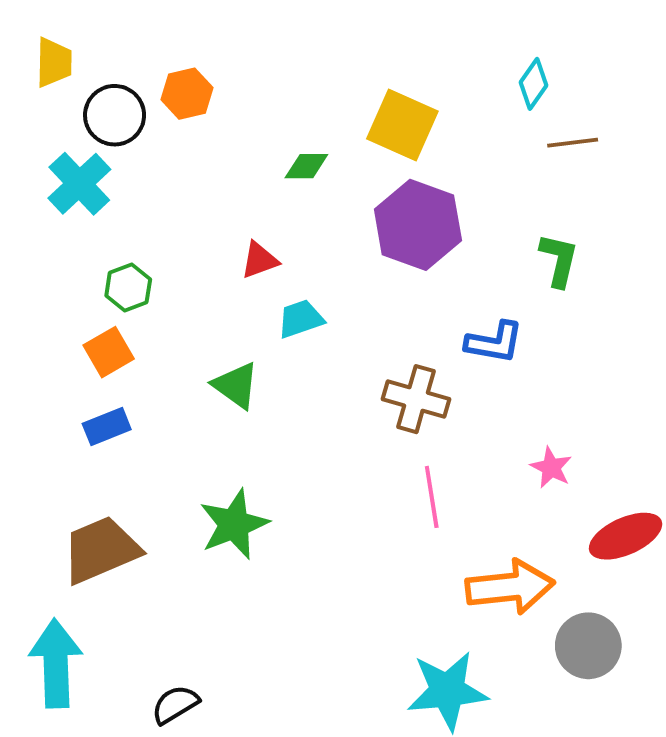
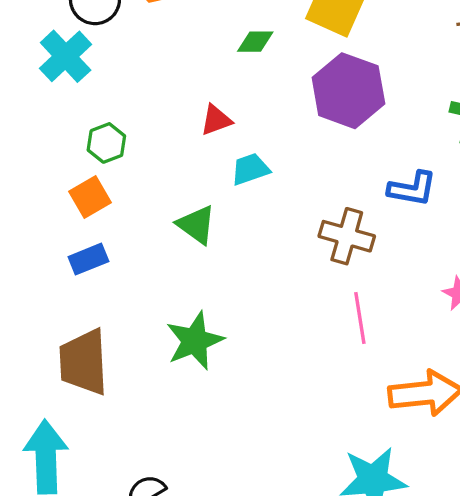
brown trapezoid: (101, 550) -> (84, 362), turned -70

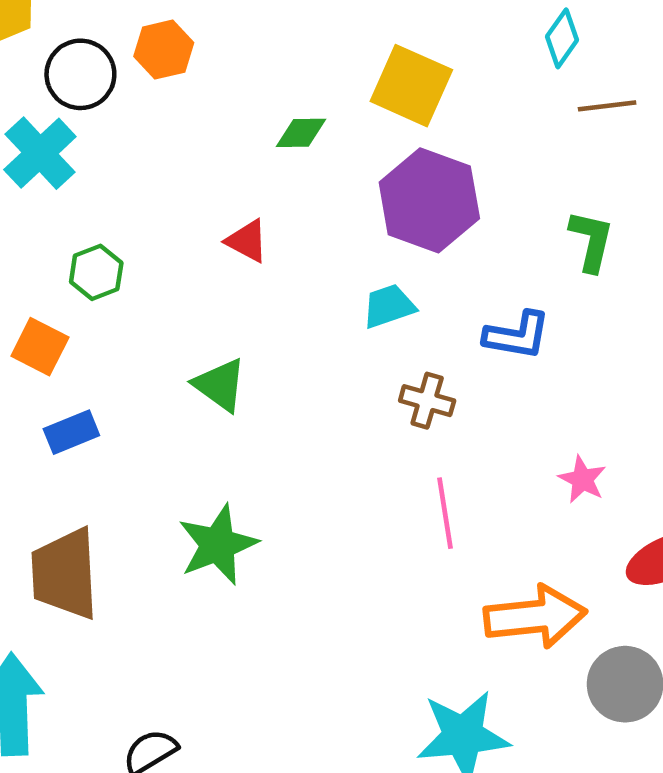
red triangle: (216, 120) -> (247, 241), turned 48
cyan trapezoid: (250, 169) -> (389, 306), moved
orange square: (90, 197) -> (40, 347), moved, turned -33
brown cross: (347, 236) -> (427, 401), size x0.7

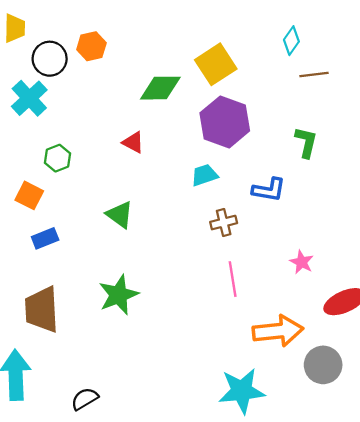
yellow square: (411, 86) -> (216, 64), turned 33
green diamond: (301, 133) -> (160, 88), size x1.6
brown cross: (427, 401) -> (224, 223), turned -30

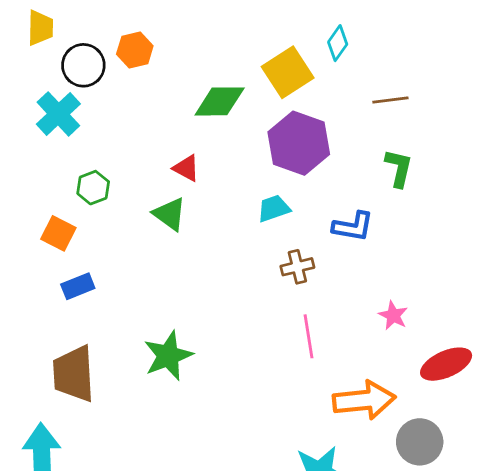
cyan diamond: (291, 41) -> (338, 43), moved
brown line: (314, 75) -> (390, 100), moved
green triangle: (120, 215) -> (170, 214), moved

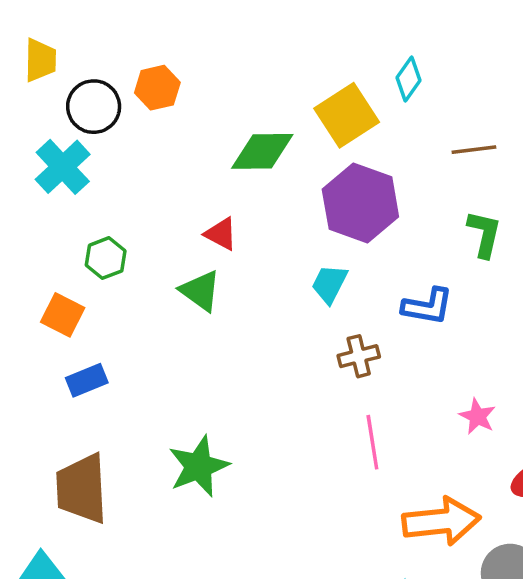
cyan trapezoid: (274, 208) -> (329, 284), turned -44

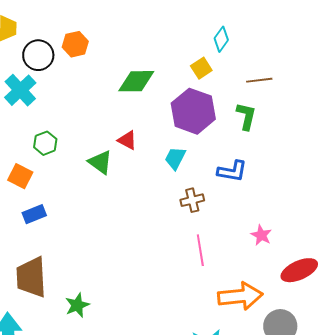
yellow square: (347, 115) -> (201, 68), moved, size x0.6
red triangle: (221, 234) -> (127, 140), moved
green L-shape: (484, 234) -> (246, 116), moved
green star: (199, 466) -> (77, 305), moved, size x0.7

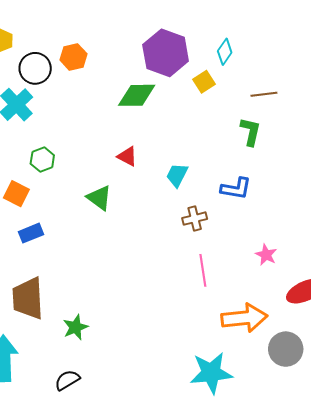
purple hexagon: (193, 111) -> (166, 53), moved
green triangle: (100, 162) -> (99, 198), moved

